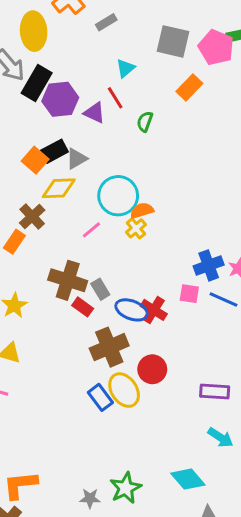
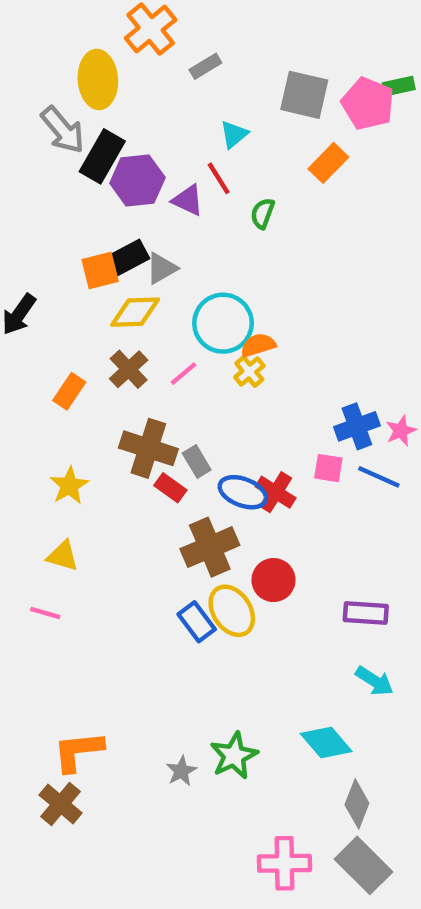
orange square: (35, 160) -> (100, 270), turned 35
brown cross: (32, 216) -> (129, 369), moved
gray star: (90, 498) -> (181, 771), turned -30

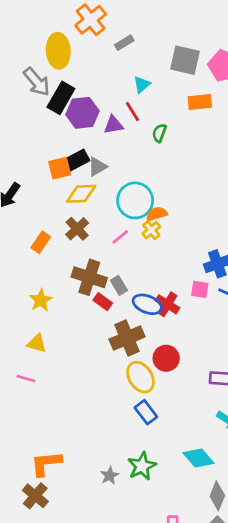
orange rectangle: (328, 163) -> (200, 102), turned 40
purple triangle: (188, 200) -> (114, 125), turned -35
pink line: (183, 374) -> (120, 237), moved
blue rectangle: (197, 622) -> (146, 412), moved

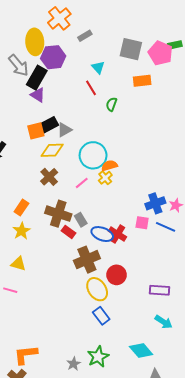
cyan triangle: (142, 84) -> (98, 67), turned -32
purple hexagon: (83, 113) -> (53, 57), moved
purple triangle: (114, 125) -> (38, 95), moved, turned 42
orange rectangle: (41, 242) -> (21, 207), moved

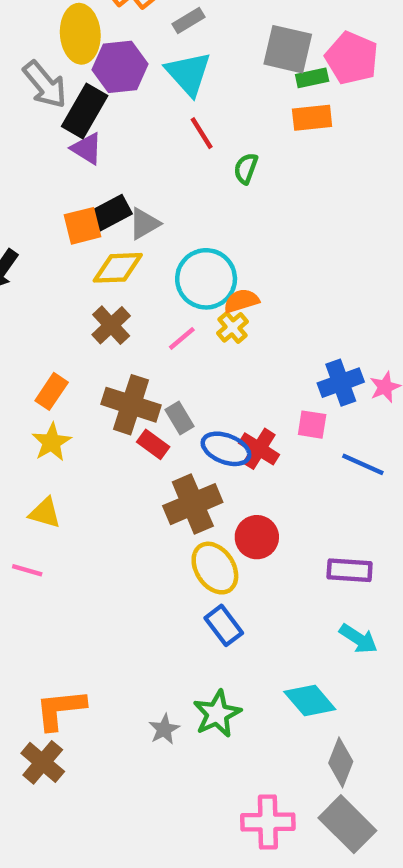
green rectangle: (175, 45) -> (312, 78), moved
cyan triangle: (98, 67) -> (188, 73), moved, size x1.6
blue line: (166, 227) -> (363, 464), moved

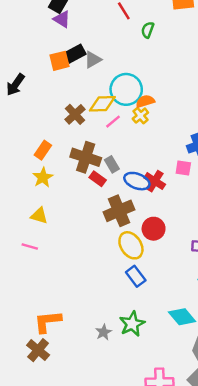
yellow diamond: (118, 268) -> (102, 104), moved

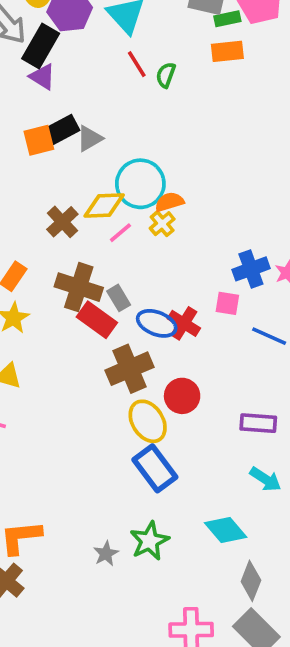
green semicircle: (148, 30) -> (166, 75), moved
red rectangle: (98, 179) -> (97, 320), size x1.5
blue rectangle: (136, 276) -> (155, 468), size x1.4

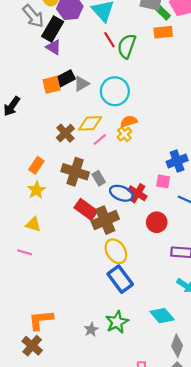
green rectangle: (227, 19) -> (163, 13), turned 56
green semicircle: (166, 75) -> (127, 46), size x1.6
cyan circle: (140, 184) -> (115, 91), moved
red rectangle: (97, 320) -> (86, 209), moved
red circle: (182, 396) -> (157, 222), moved

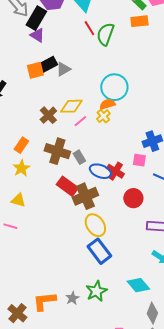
cyan circle: (115, 91) -> (114, 87), moved
orange L-shape: (41, 320) -> (44, 301), moved

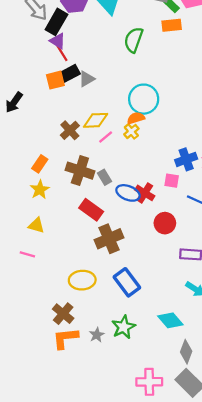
red line: (89, 28) -> (62, 53), moved
brown cross: (85, 196) -> (109, 239), moved
yellow ellipse: (95, 225) -> (82, 280), moved, turned -60
brown cross: (17, 313) -> (63, 314), moved

